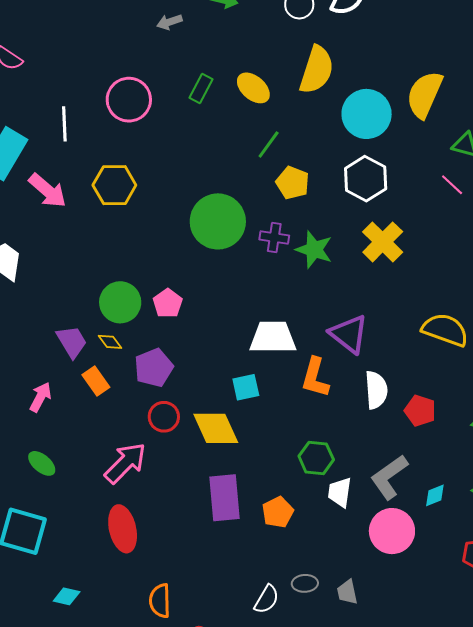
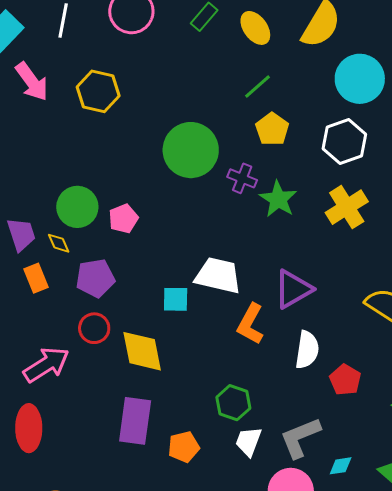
purple triangle: (349, 334) -> (293, 289), turned 39
cyan square: (246, 387) -> (176, 299), moved

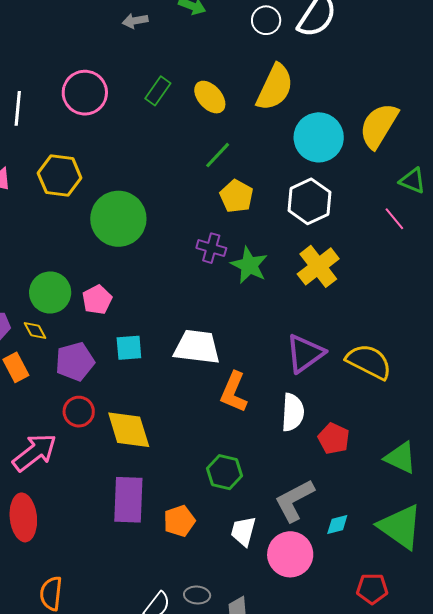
green circle: (191, 150) -> (118, 219), moved
purple triangle: (293, 289) -> (305, 353), moved
cyan square: (176, 299) -> (129, 348), moved
white trapezoid: (249, 441) -> (243, 531), moved

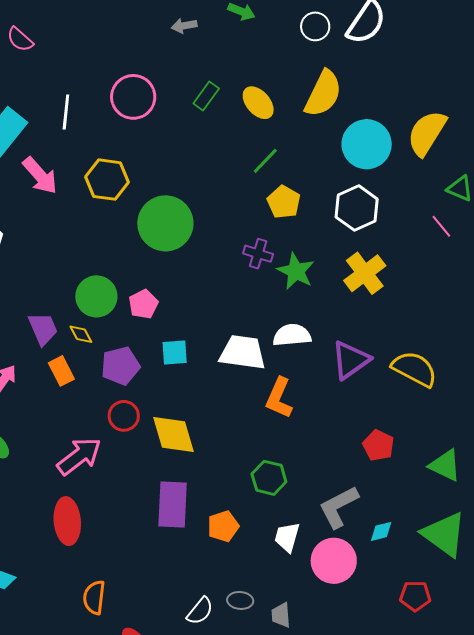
white semicircle: (293, 412) -> (292, 335), moved, turned -99

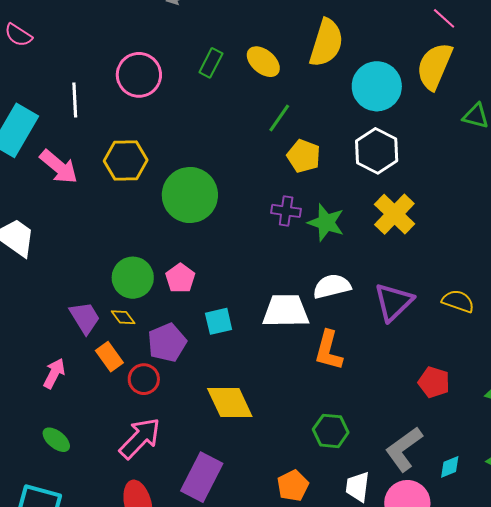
pink line: (441, 226) -> (444, 18), moved
yellow semicircle: (414, 369) -> (458, 301), size x0.7
red circle: (124, 416) -> (144, 379), moved
purple rectangle: (173, 505) -> (202, 477), moved, turned 33

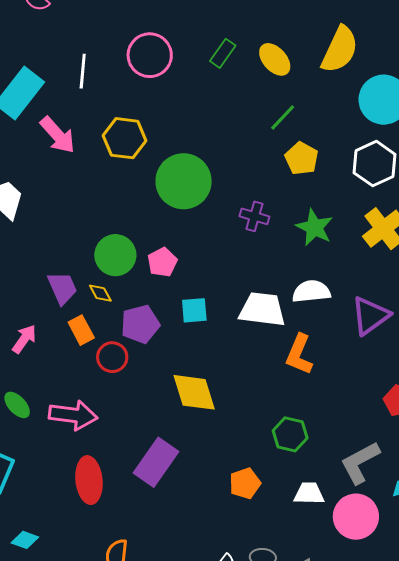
purple cross: (286, 211) -> (254, 216), moved
pink arrow: (140, 438) -> (73, 415), moved, turned 45
white trapezoid: (358, 487) -> (309, 493), turned 76

